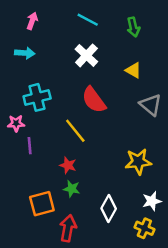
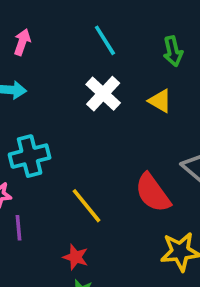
cyan line: (88, 20) -> (105, 40), turned 30
yellow triangle: (133, 70) -> (160, 101), moved
red semicircle: (94, 100) -> (153, 193), moved

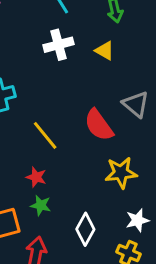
white cross: (103, 94) -> (59, 45), turned 32

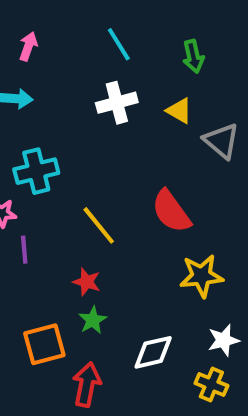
gray triangle: (136, 104) -> (222, 141), moved
green star: (41, 205) -> (93, 320), turned 30
white diamond: (85, 229) -> (153, 352), turned 48

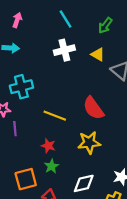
green arrow: (193, 56) -> (105, 25), turned 49
yellow line: (99, 225) -> (55, 116), turned -30
yellow star: (201, 276) -> (89, 143), moved

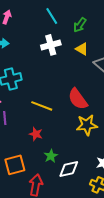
green arrow: (105, 25) -> (80, 25), moved
yellow star: (89, 143) -> (87, 125), moved
green star: (52, 166) -> (51, 156), moved

